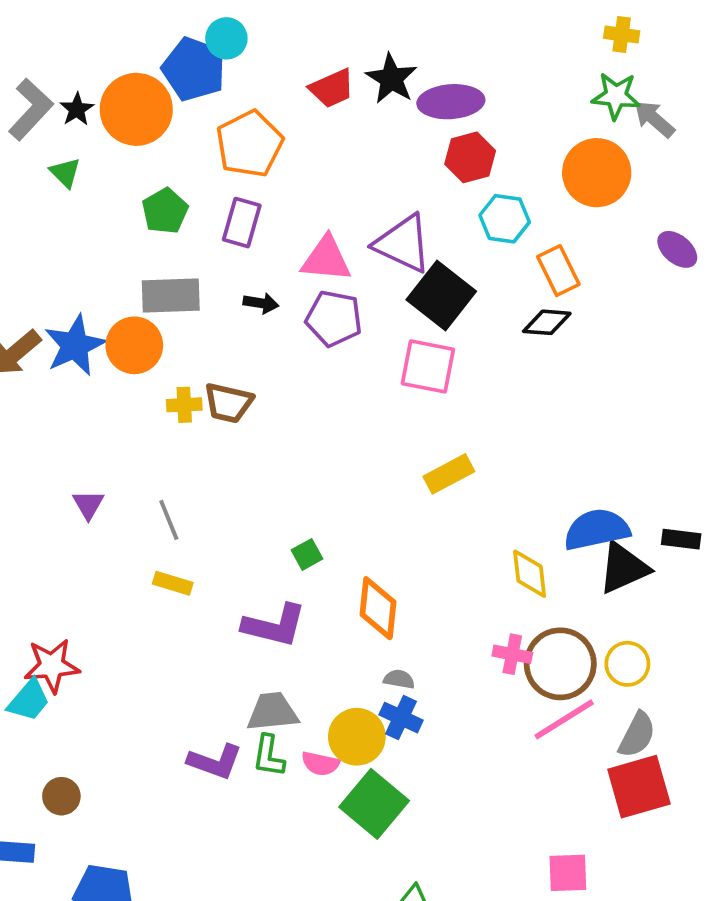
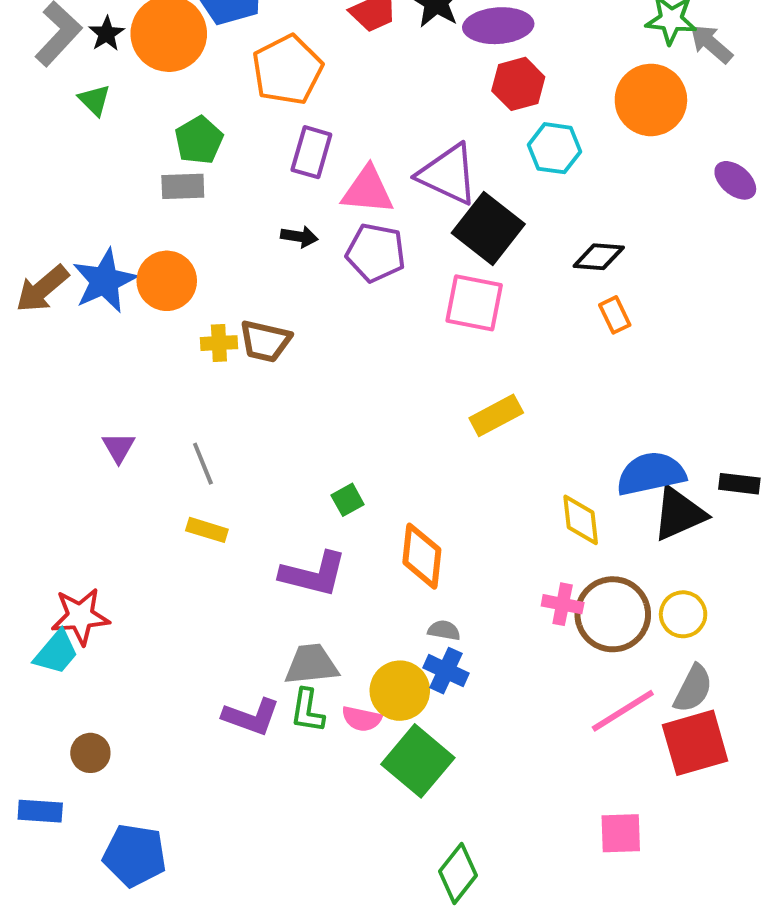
purple rectangle: (242, 223) -> (311, 152), moved
orange rectangle: (558, 271) -> (615, 315), moved, size x0.7
gray rectangle: (171, 295) -> (183, 186), moved, size x0.7
pink line: (564, 719) -> (623, 711), moved

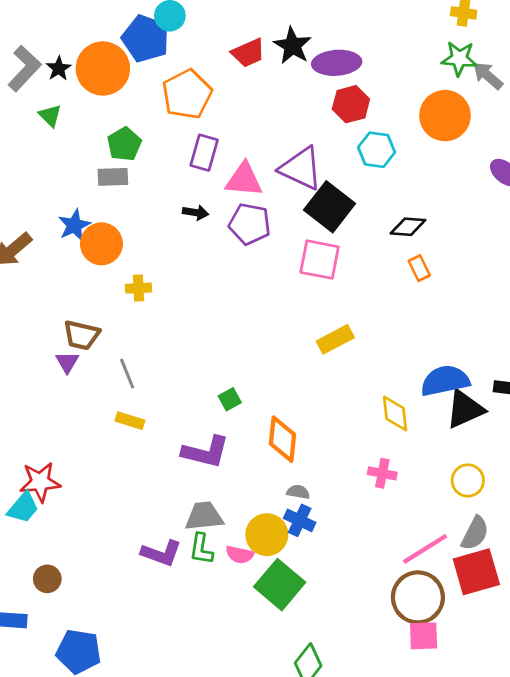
blue star: (104, 281) -> (74, 225), moved, size x0.7
brown trapezoid: (265, 341) -> (81, 335), moved
brown circle: (613, 614) -> (418, 597), moved

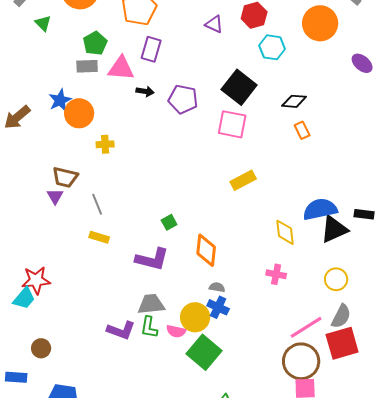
purple triangle: (301, 168) -> (214, 24), moved, size x0.6
pink triangle: (244, 180) -> (121, 68), moved

